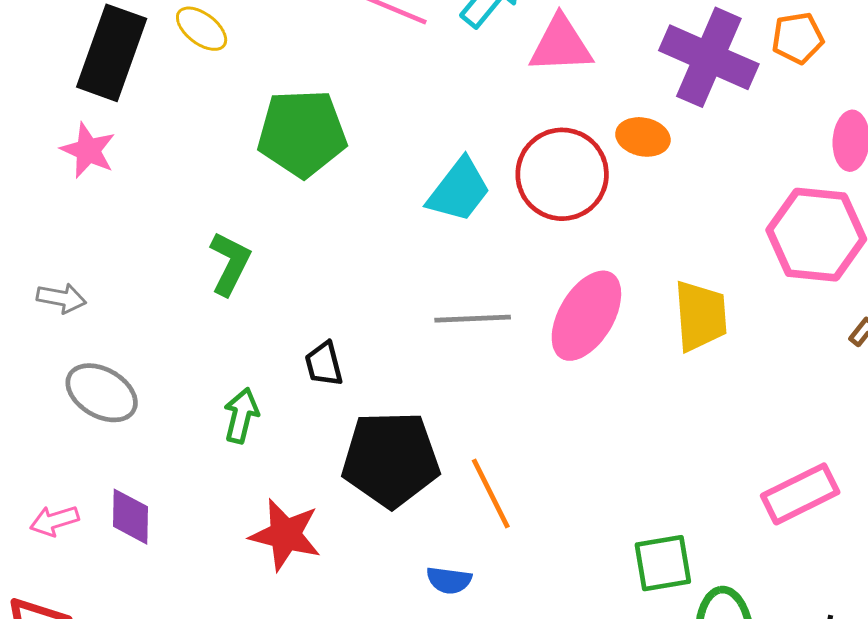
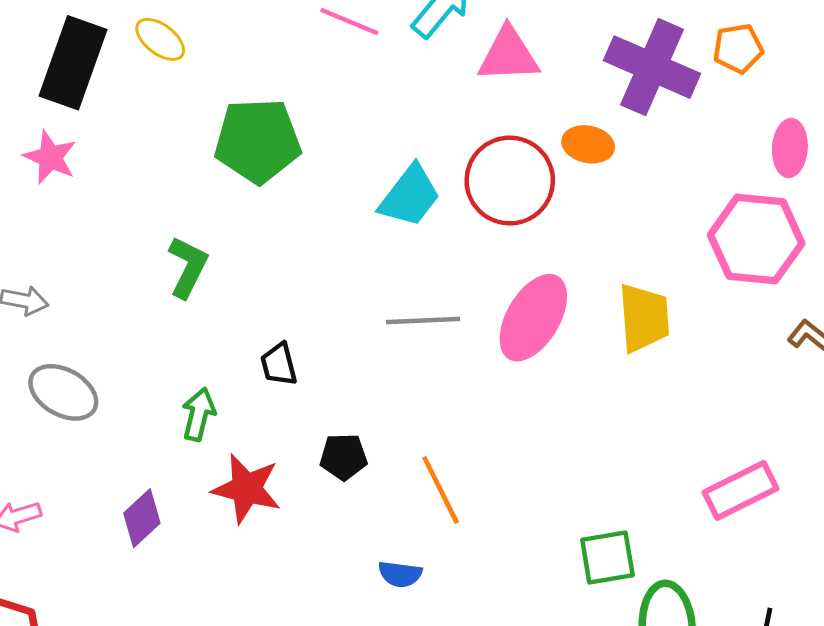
black pentagon: (391, 459) -> (344, 457), size x0.5
purple diamond: (130, 517) -> (142, 518), moved, turned 46
red star: (285, 535) -> (247, 489), moved

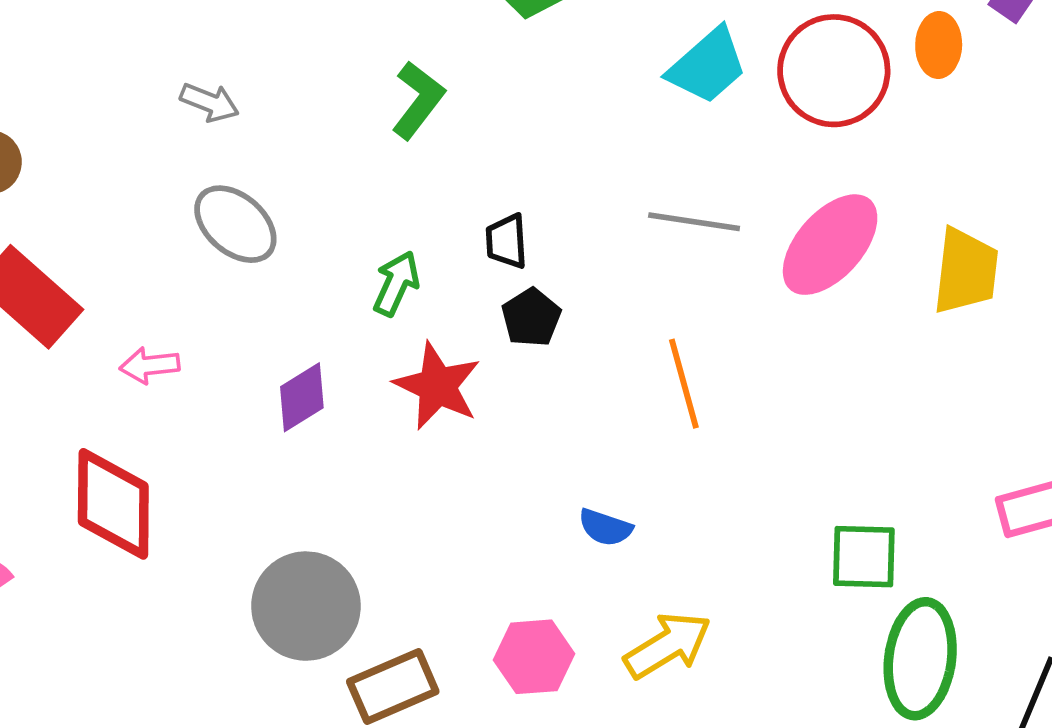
orange ellipse: (588, 144) -> (939, 45), turned 69
black pentagon: (344, 457) -> (531, 318), moved, turned 30
orange line: (441, 490) -> (684, 384), moved

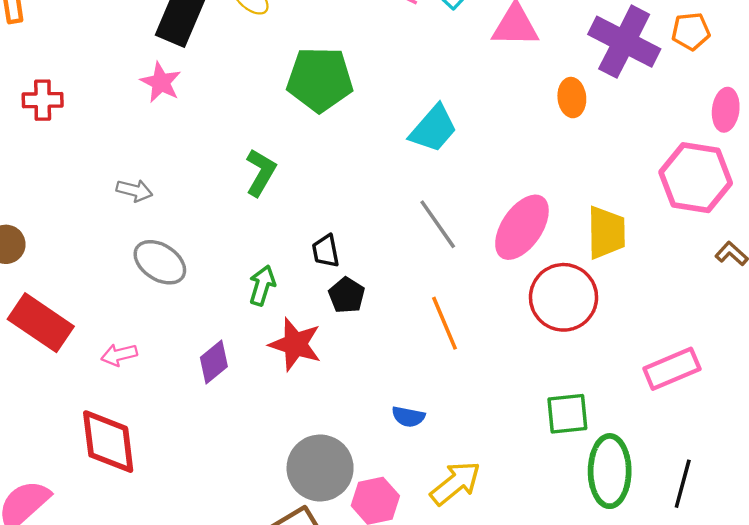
red circle: (834, 71) -> (564, 297), moved
gray line: (694, 222) -> (438, 224), turned 54
gray circle: (306, 606) -> (320, 468), moved

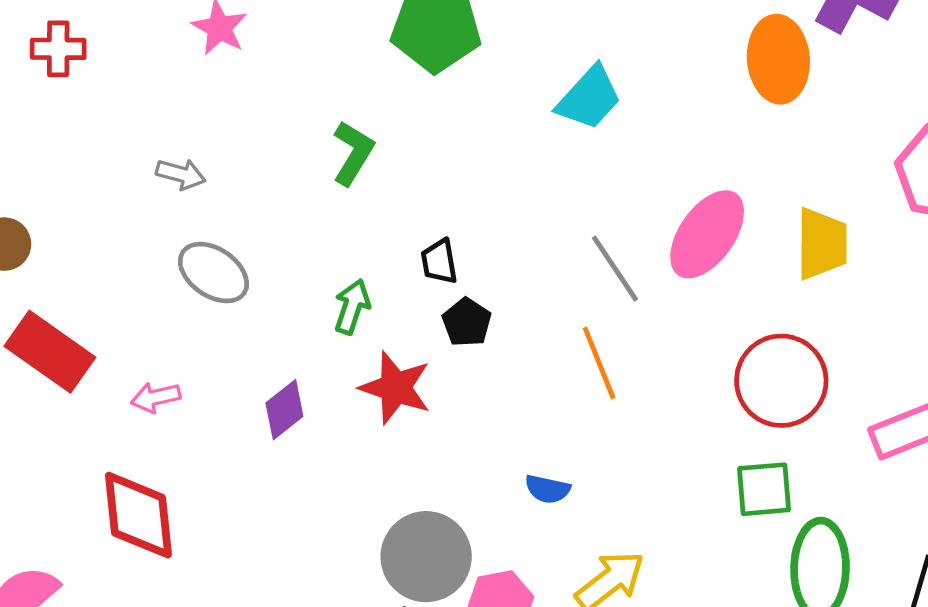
orange ellipse: (572, 98) -> (778, 59), size x1.6
gray line: (438, 224) -> (615, 269), moved
red circle: (564, 297) -> (781, 381), moved

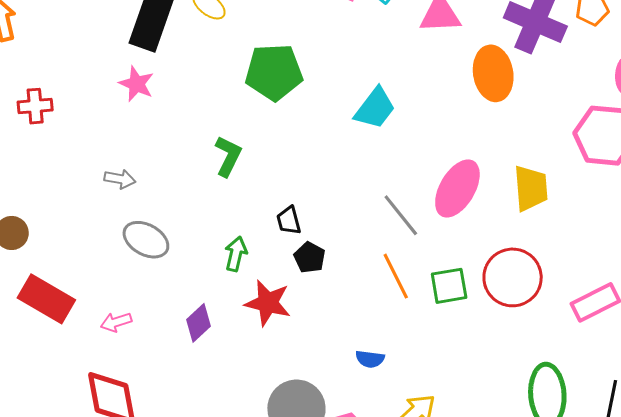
green square: (764, 489) -> (449, 286), moved

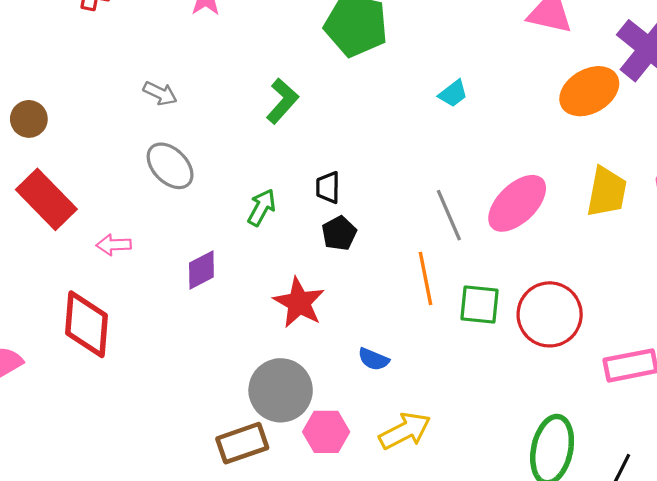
orange ellipse: (493, 73) -> (589, 91), turned 54
cyan trapezoid: (375, 108) -> (453, 93), size x0.6
yellow trapezoid: (531, 188) -> (607, 192), moved
red star: (268, 303) -> (299, 303), moved

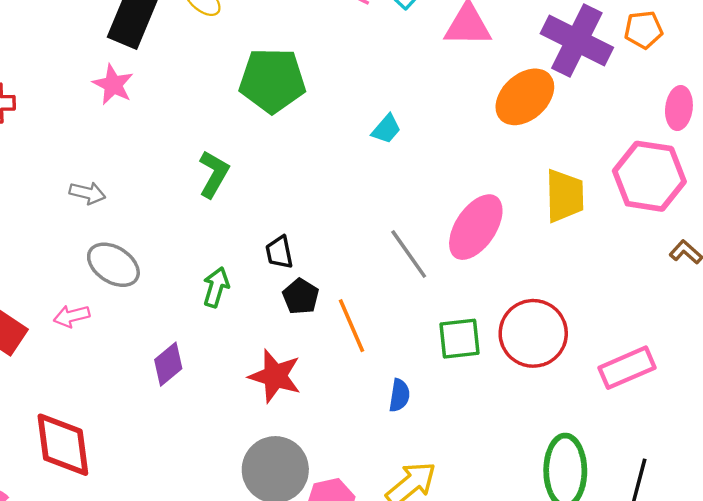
pink arrow: (114, 245) -> (72, 316), moved
orange line: (426, 278) -> (352, 326), moved
blue semicircle: (373, 359) -> (399, 395), moved, turned -92

